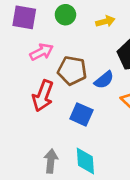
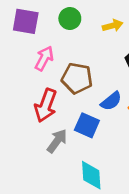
pink arrow: (42, 52) -> (44, 58), turned -35
blue semicircle: (104, 80) -> (111, 101), moved
gray arrow: (51, 161) -> (57, 141), moved, turned 30

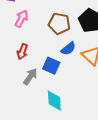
brown pentagon: (77, 78) -> (59, 24), moved
red arrow: (46, 105) -> (22, 52), size x0.7

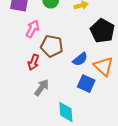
brown pentagon: (59, 24) -> (52, 46), moved
blue square: (51, 66) -> (86, 84), moved

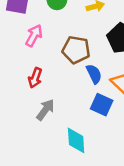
brown pentagon: (52, 46) -> (76, 50), moved
blue semicircle: (80, 59) -> (94, 74), turned -77

